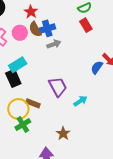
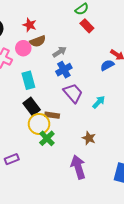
blue cross: (47, 28) -> (64, 70), moved
brown semicircle: (35, 29) -> (38, 41), turned -70
cyan rectangle: (18, 65) -> (28, 80), turned -60
blue semicircle: (97, 67) -> (107, 65), turned 40
black rectangle: (13, 78) -> (32, 106), moved

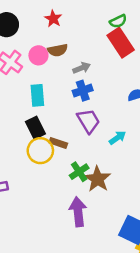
red star: (30, 25) -> (53, 19), moved
red rectangle: (87, 26) -> (121, 43), size x1.6
green cross: (47, 138) -> (79, 172), moved
brown star: (89, 138) -> (97, 179), size x1.5

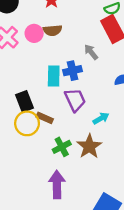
gray arrow: (82, 68) -> (91, 52), moved, turned -112
cyan rectangle: (37, 95) -> (54, 76), moved
brown star: (97, 179) -> (89, 146), moved

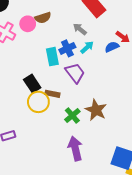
cyan arrow: (101, 118) -> (87, 47), moved

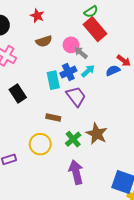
pink circle: (28, 24) -> (71, 45), moved
black rectangle: (32, 84) -> (18, 94), moved
yellow circle: (38, 102) -> (40, 144), moved

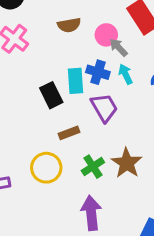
cyan arrow: (88, 71) -> (125, 74), turned -80
blue cross: (68, 72) -> (98, 72), turned 35
black rectangle: (18, 94) -> (51, 95), moved
brown rectangle: (53, 117) -> (69, 133), turned -40

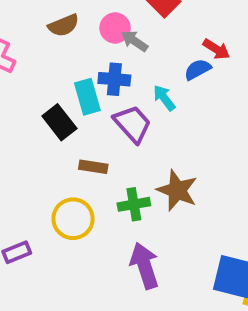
cyan arrow: (125, 74) -> (164, 98), moved
brown rectangle: (69, 133) -> (93, 167), turned 42
green cross: (93, 167) -> (134, 204), turned 35

